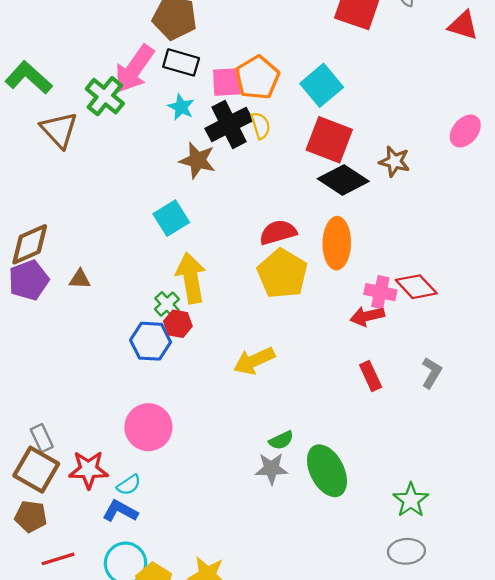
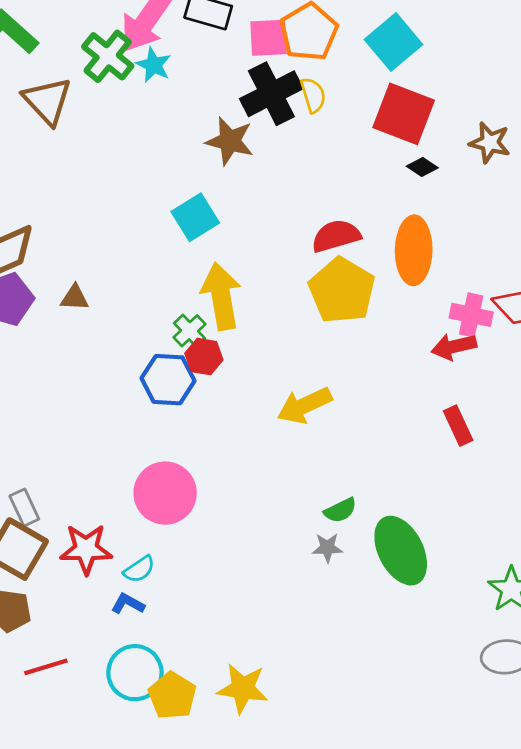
cyan star: (181, 107) -> (154, 65), moved
black diamond: (343, 180) -> (422, 167), size x0.5
gray star: (271, 469) -> (327, 548), size x0.7
blue L-shape: (120, 511) -> (128, 604), size x0.7

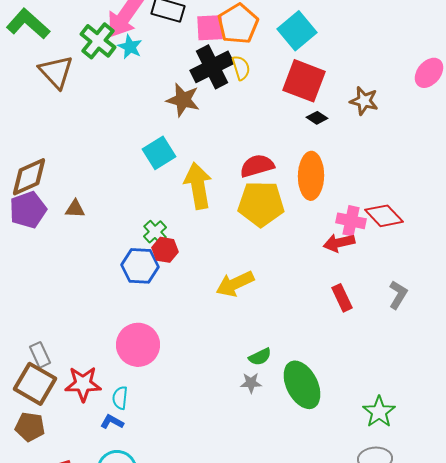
yellow pentagon: (342, 291) -> (261, 204), turned -30
yellow arrow: (221, 296) -> (198, 186), moved
cyan semicircle: (139, 569) -> (120, 398), turned 130

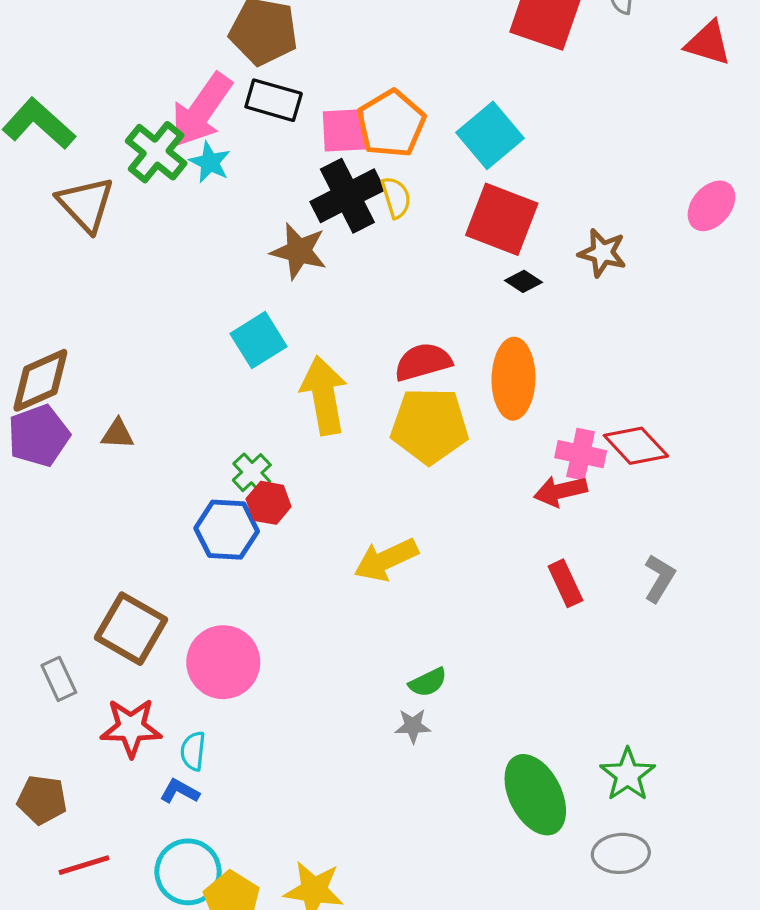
brown square: (35, 384) -> (131, 629), moved
green ellipse: (302, 385) -> (535, 795), moved

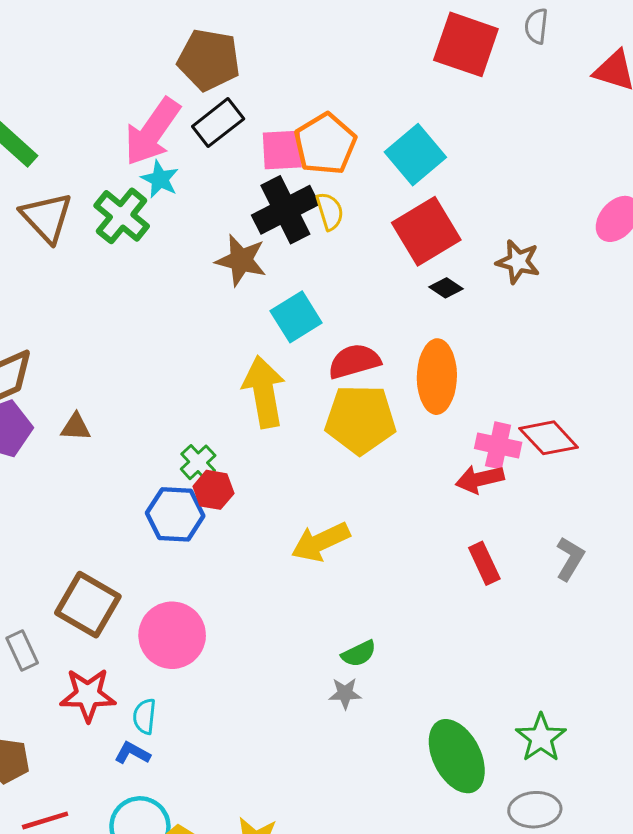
black rectangle: (274, 100) -> (218, 123), turned -54
green cross: (156, 152) -> (122, 216), moved
red square: (502, 219) -> (426, 231), turned 38
cyan square: (258, 340) -> (296, 317), moved

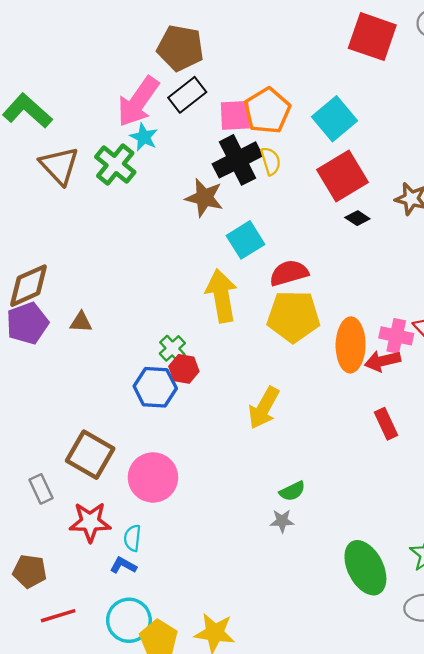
orange ellipse: (437, 377) -> (351, 345), moved
yellow arrow: (321, 542) -> (264, 408), turned -36

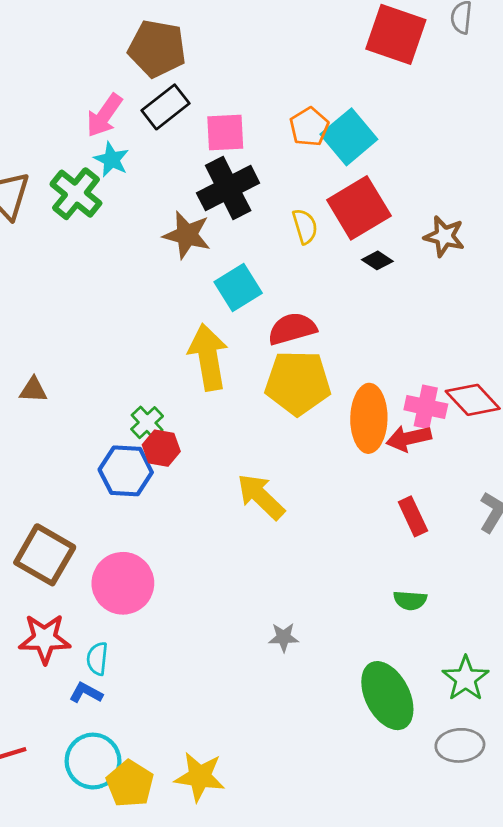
pink arrow: (138, 102) -> (104, 115), size x0.7
orange pentagon: (267, 111) -> (309, 127), moved, size x0.7
yellow semicircle: (271, 161) -> (305, 226), moved
yellow arrow: (264, 408) -> (261, 497), turned 105
green semicircle: (292, 491) -> (410, 600), moved, turned 30

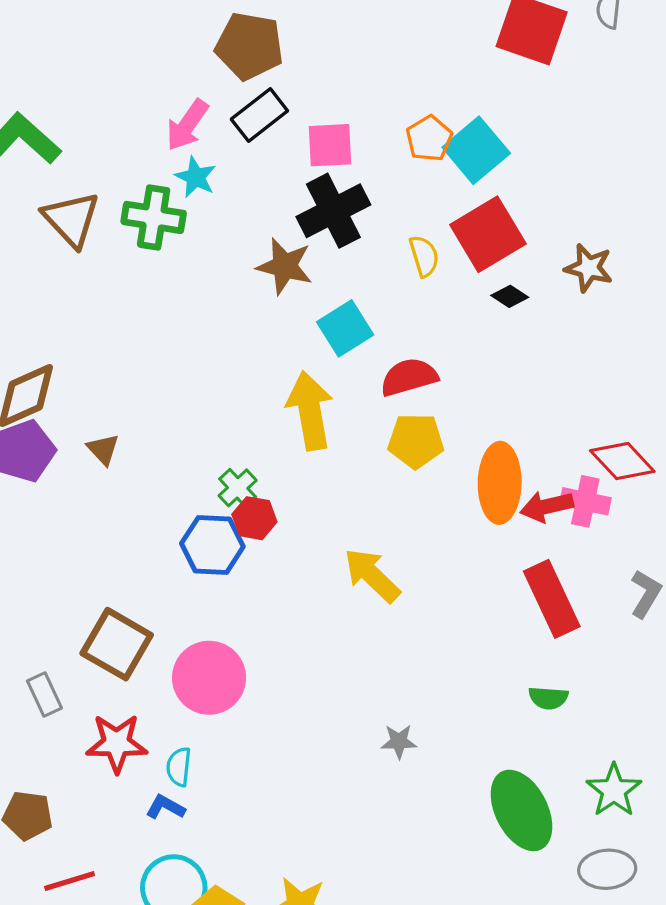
green cross: (76, 194) -> (154, 217), turned -30
yellow pentagon: (298, 383) -> (416, 441), size x0.7
brown triangle: (33, 390) -> (103, 449), turned 44
pink cross: (426, 407) -> (585, 501), moved
red rectangle: (413, 516) -> (552, 599), size x1.6

